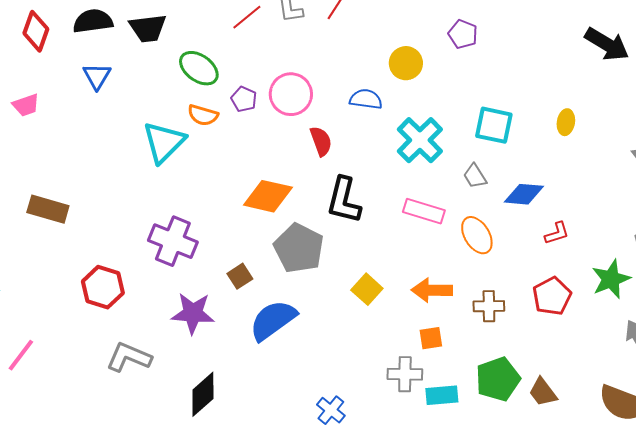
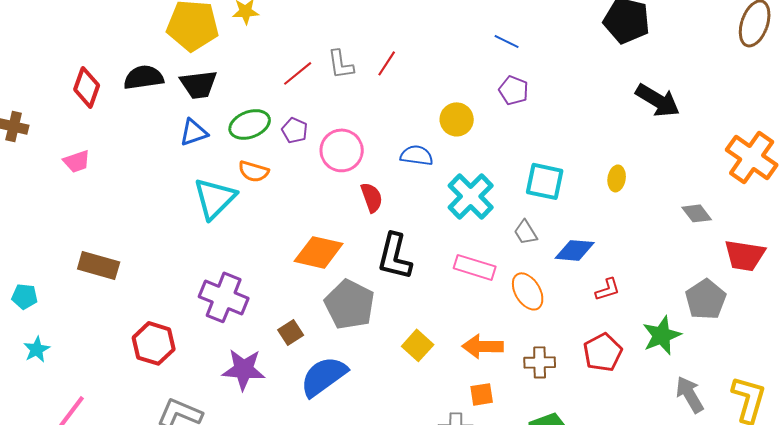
green ellipse: (199, 68) -> (250, 124), turned -57
blue triangle: (97, 76) -> (194, 132), moved, turned 40
purple pentagon: (244, 99) -> (295, 130), moved

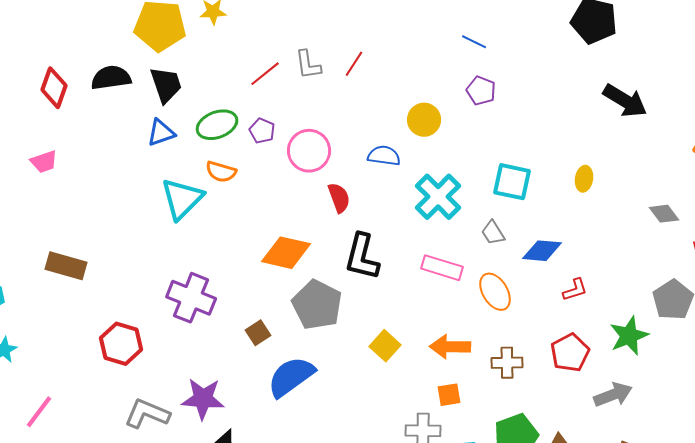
black trapezoid: (199, 84) -> (166, 85), turned -102
purple star: (244, 369) -> (203, 399), moved
gray arrow: (690, 394) -> (613, 395), moved, turned 99

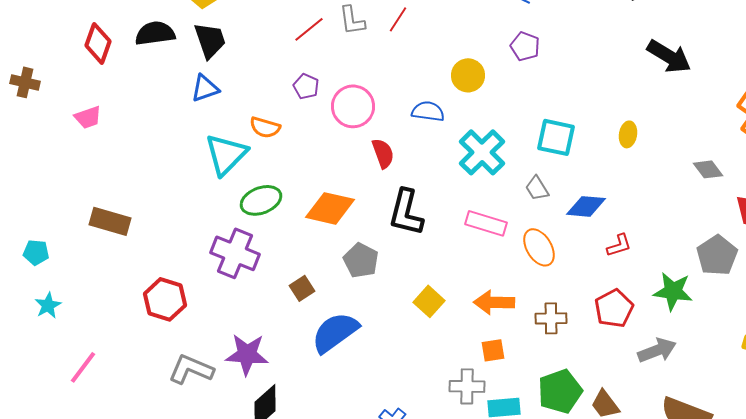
green ellipse: (217, 125) -> (261, 200), moved
gray pentagon: (317, 305) -> (361, 260), size x0.7
green star: (629, 336) -> (673, 291), turned 30

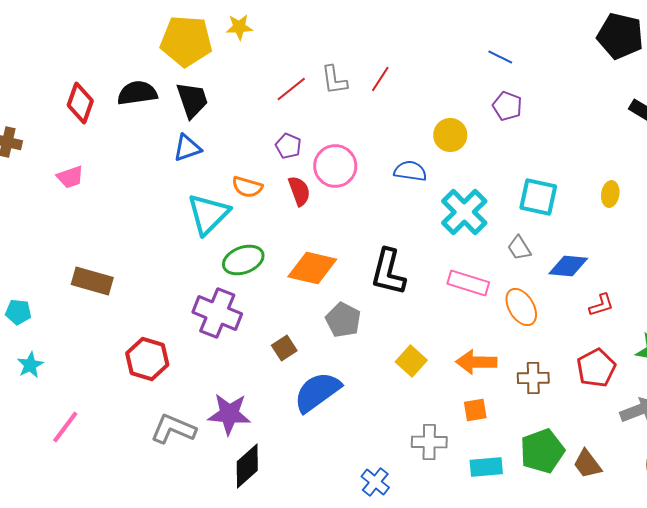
red semicircle: (383, 153) -> (299, 191), moved
gray cross: (467, 386) -> (429, 442), moved

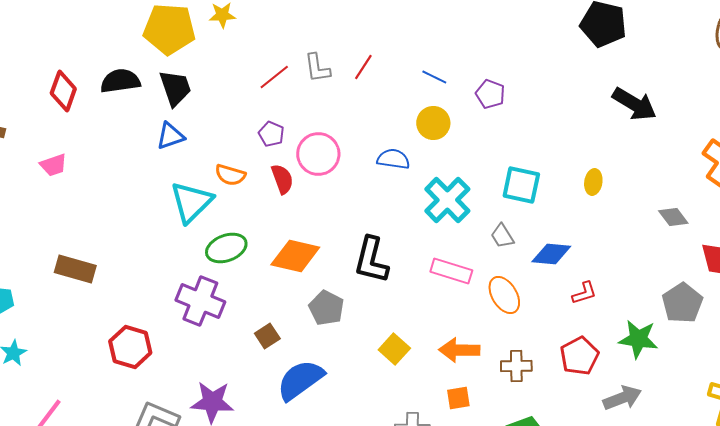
blue line: (500, 57) -> (434, 77), moved

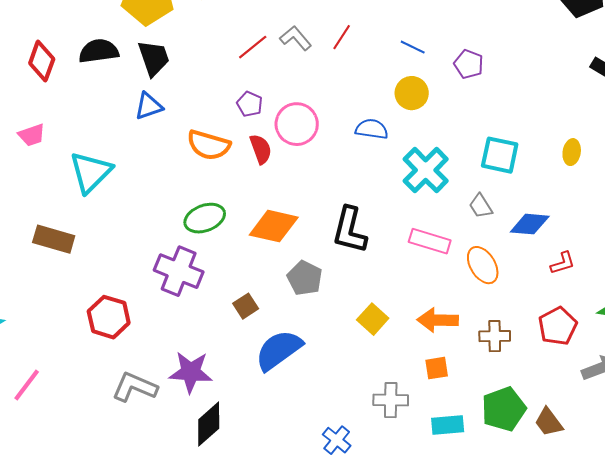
gray L-shape: (317, 68) -> (296, 38), turned 148
orange semicircle: (230, 175) -> (209, 145), size x1.4
cyan triangle: (191, 202) -> (91, 172), moved

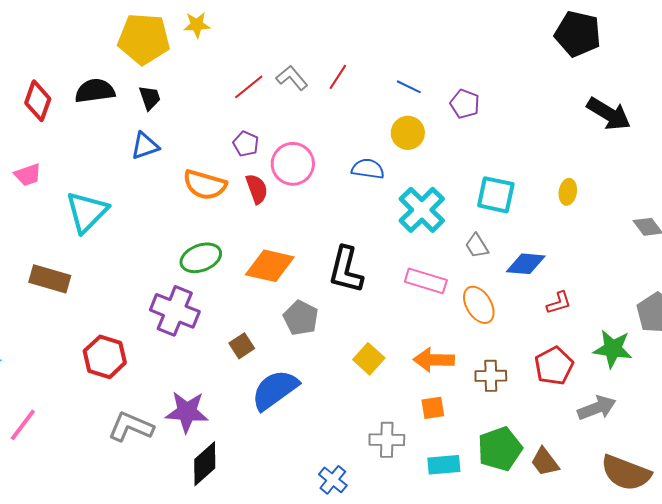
black trapezoid: (154, 58) -> (150, 98), size x0.7

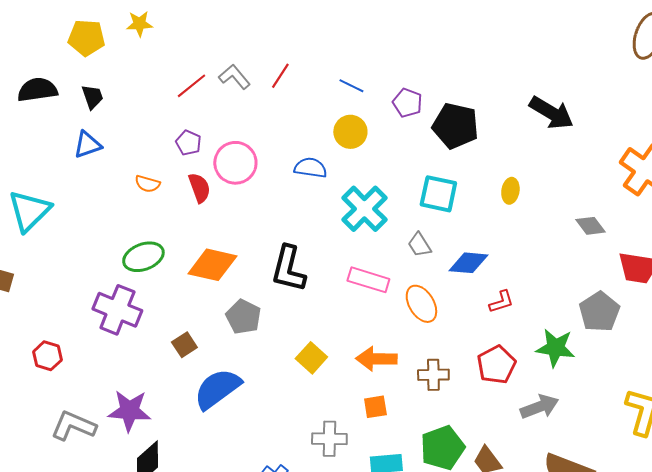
black pentagon: (578, 34) -> (455, 126), moved
yellow pentagon: (144, 39) -> (86, 38), size x0.7
orange semicircle: (205, 185) -> (147, 184), size x0.6
red hexagon: (105, 357) -> (47, 356), size x0.7

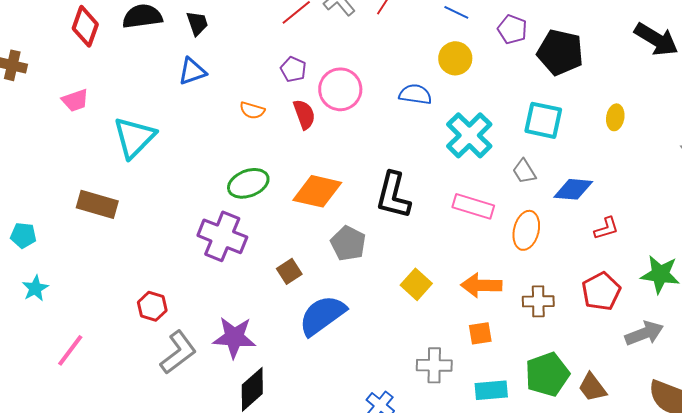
orange ellipse: (421, 304) -> (526, 230), turned 45
red hexagon: (47, 356) -> (152, 306), moved
gray L-shape: (73, 426) -> (178, 352), turned 120

